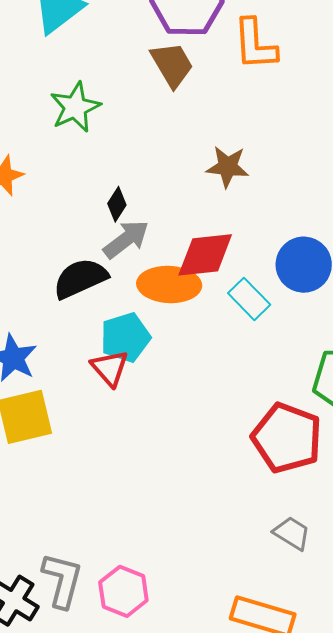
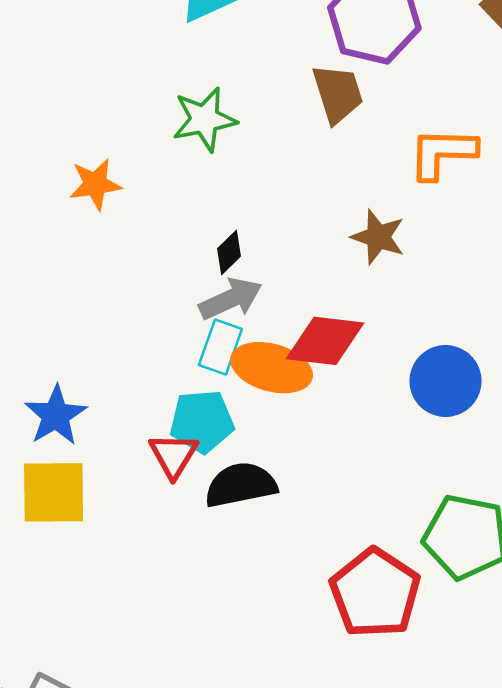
orange L-shape: (255, 44) -> (442, 153), moved, turned 82
black semicircle: (80, 278) -> (241, 485), moved
cyan rectangle: (249, 299) -> (220, 347), moved, turned 51

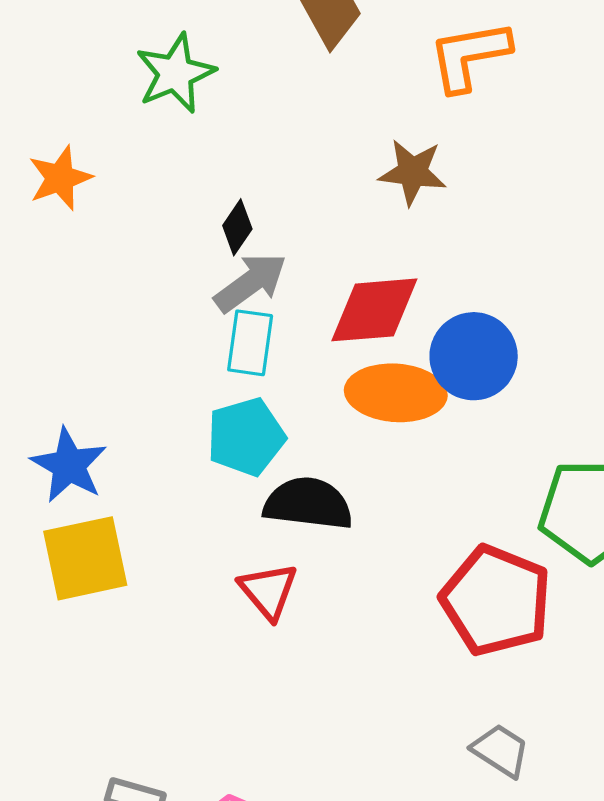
orange ellipse: (272, 368) -> (396, 393), moved
blue circle: (445, 381) -> (474, 356), moved
red triangle: (173, 455) -> (268, 591), moved
black semicircle: (241, 485) -> (308, 504), turned 30

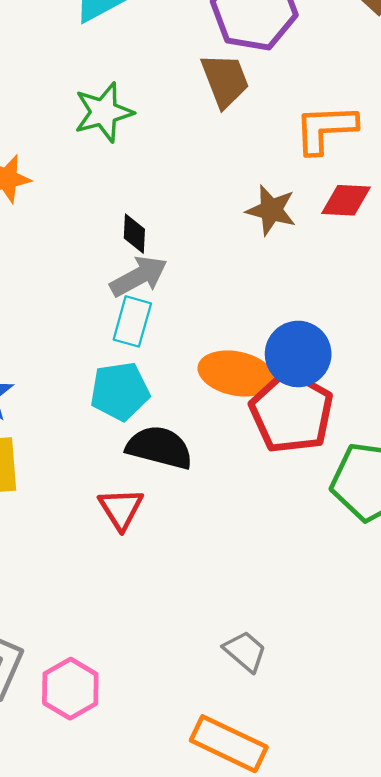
black diamond: (237, 227) -> (134, 234), turned -39
red diamond: (374, 310) -> (346, 200), moved, size x0.7
red pentagon: (496, 601) -> (292, 412), moved
gray trapezoid: (501, 751) -> (245, 651), moved

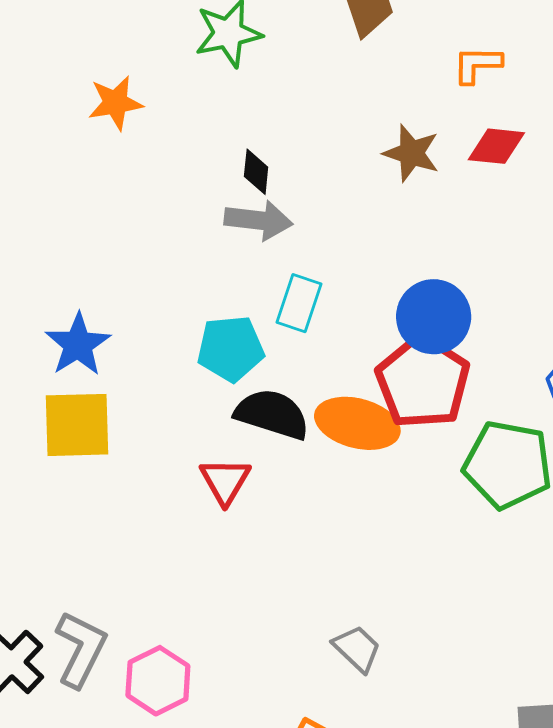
orange L-shape: (325, 129) -> (477, 65), size x0.7
gray arrow: (139, 276) -> (258, 220), turned 32
cyan rectangle: (132, 321) -> (299, 303), moved
orange ellipse: (236, 374) -> (357, 423), moved

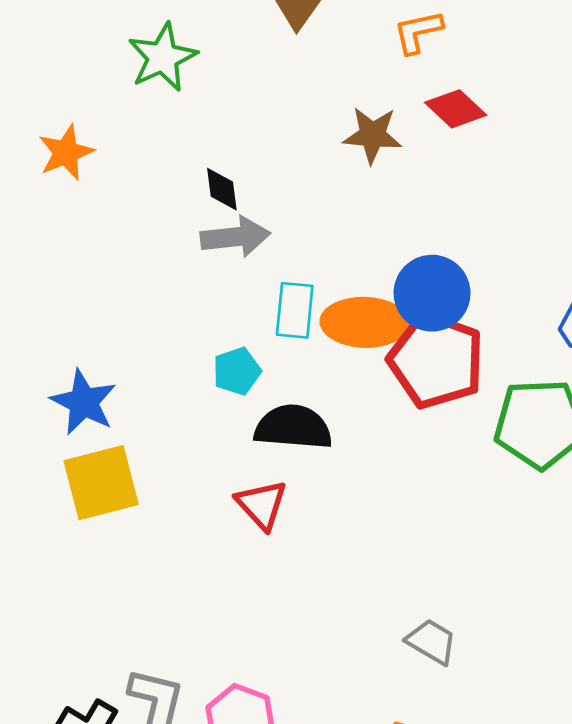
red diamond: (496, 146) -> (456, 109), turned 50
cyan pentagon: (231, 349) -> (237, 371), size x0.7
orange ellipse: (357, 423) -> (365, 322), moved

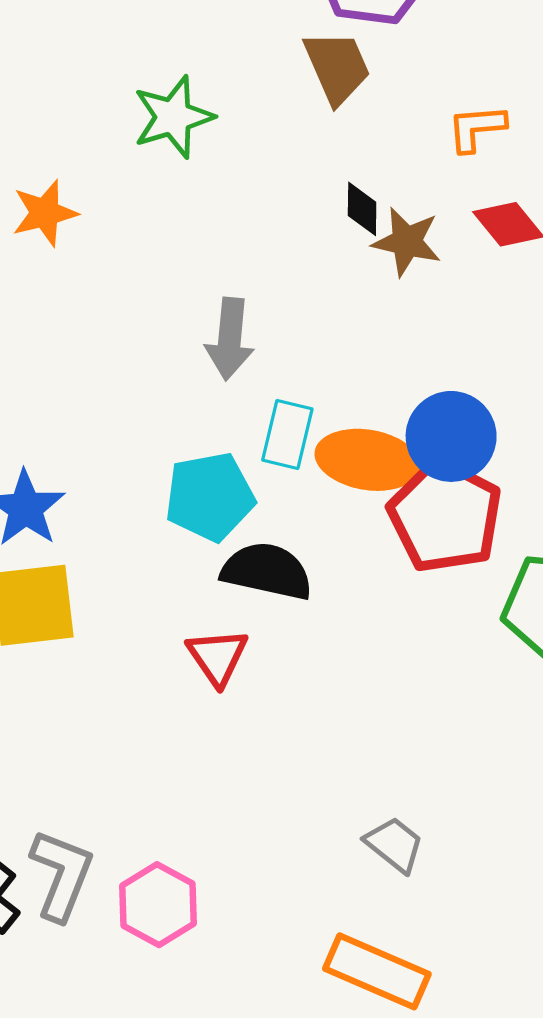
black diamond: (222, 189) -> (362, 209), moved
gray arrow: (235, 237) -> (230, 339), turned 94
cyan pentagon: (237, 371) -> (210, 497), size x1.6

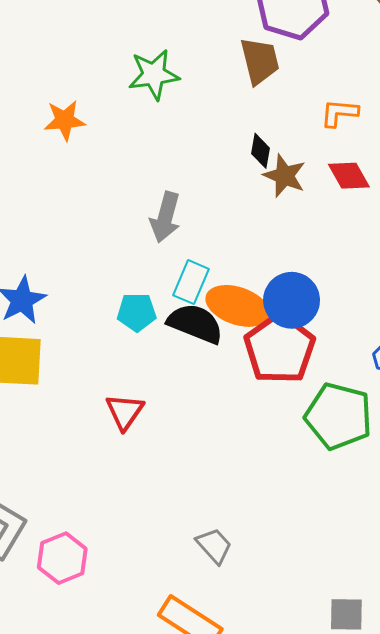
cyan pentagon: (210, 497) -> (137, 312), size x0.7
black semicircle: (267, 571) -> (195, 323), moved

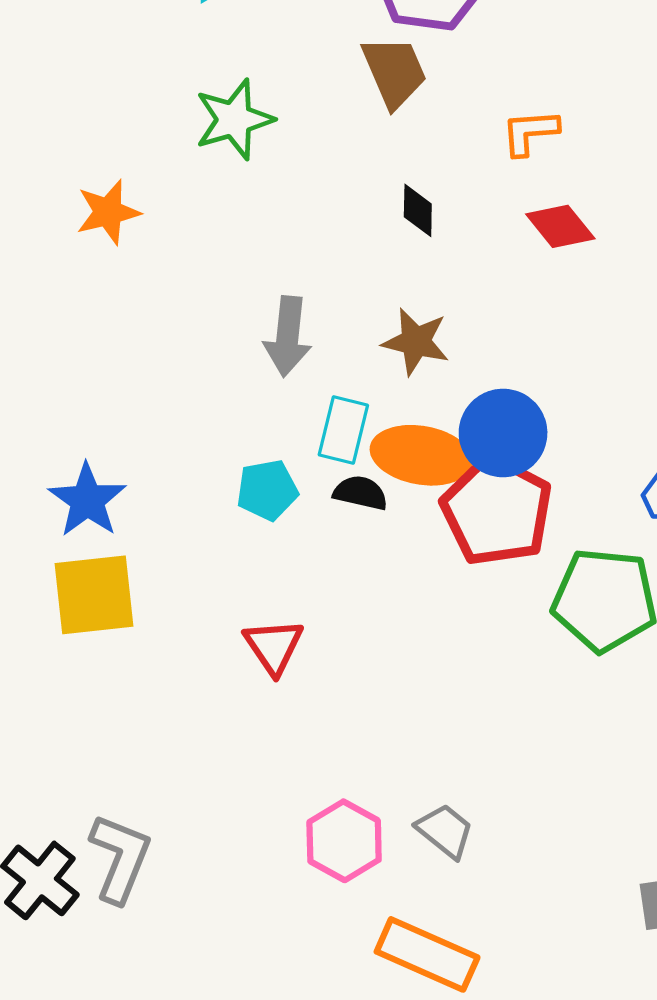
brown star: (285, 176) -> (416, 342), moved
black semicircle: (195, 323) -> (360, 493), size x0.6
pink hexagon: (62, 558) -> (344, 841), moved

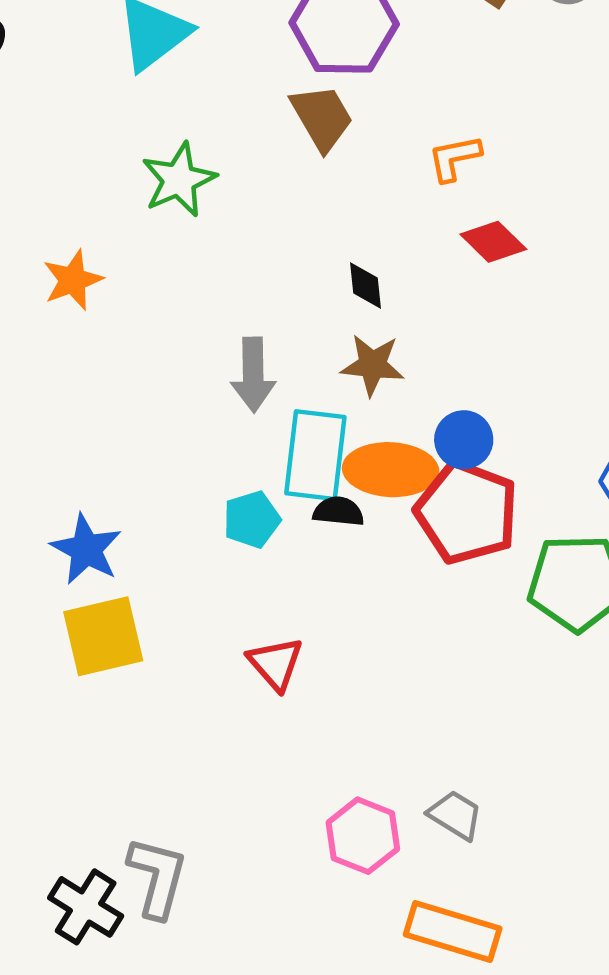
black diamond: (418, 210) -> (366, 286), moved
cyan rectangle: (343, 430) -> (315, 455), size x1.5
blue circle: (503, 433) -> (464, 440), size x0.7

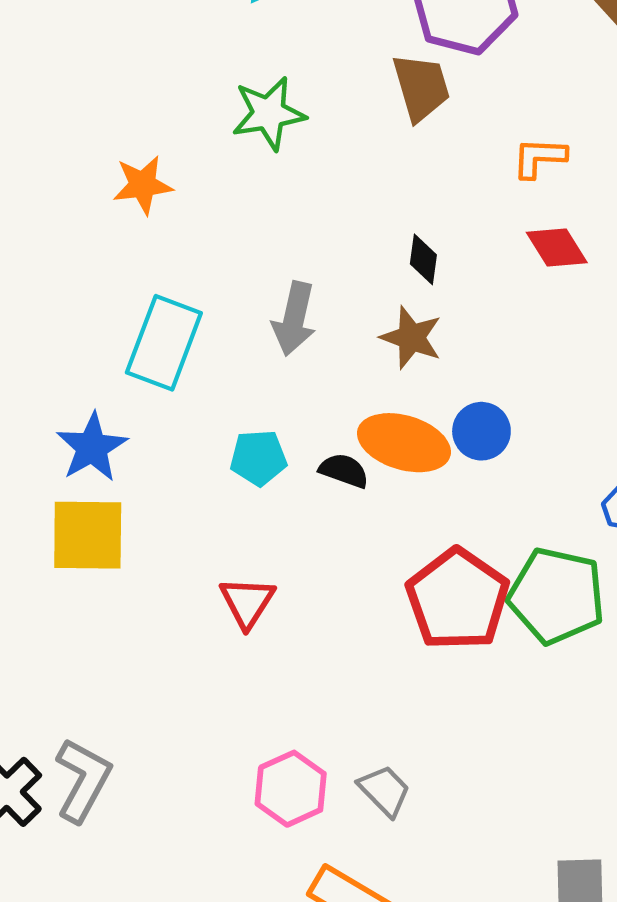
cyan rectangle: (315, 455) -> (164, 343), moved
red pentagon: (467, 512) -> (458, 599), moved

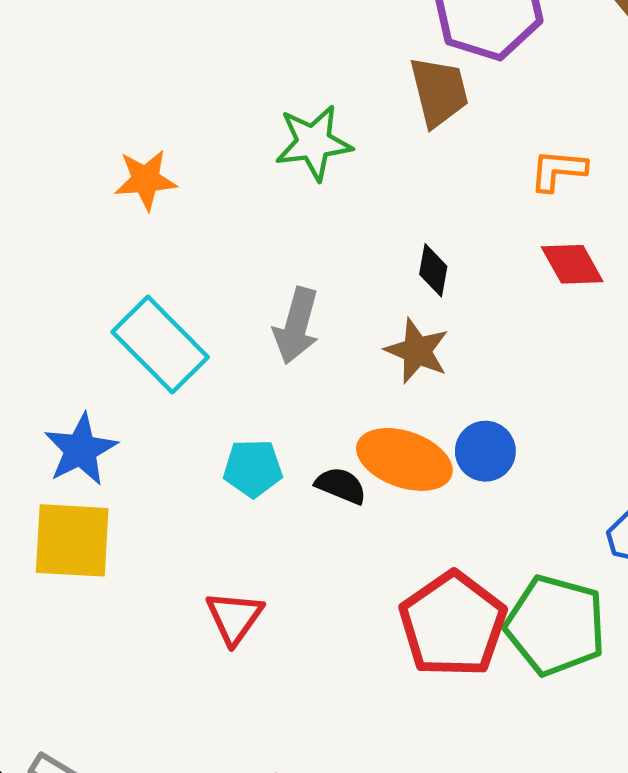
green star: (269, 113) -> (314, 143), moved
cyan rectangle: (164, 343) -> (160, 344), turned -68

